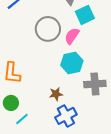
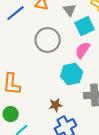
pink semicircle: (72, 36) -> (83, 50), moved

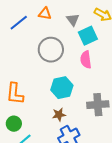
pink semicircle: (83, 50) -> (86, 60), turned -42
cyan hexagon: (72, 74) -> (62, 88), moved

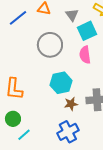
brown star: (59, 115) -> (71, 104), moved

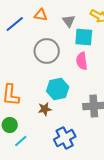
cyan square: (87, 31) -> (84, 37), turned 30
brown star: (71, 104) -> (45, 109), moved

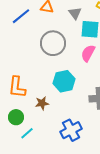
pink semicircle: (82, 61) -> (88, 53), turned 36
brown star: (45, 109) -> (42, 103), moved

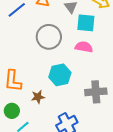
pink semicircle: (88, 53) -> (84, 47), turned 72

